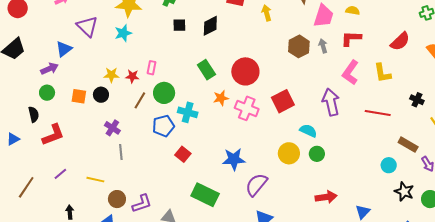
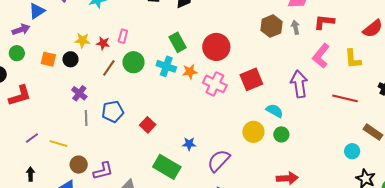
cyan cross: (188, 112) -> (166, 66), moved
blue pentagon: (163, 126) -> (113, 111), moved
blue star: (234, 159) -> (189, 144), moved, size x0.6
purple line: (60, 174) -> (32, 138), moved

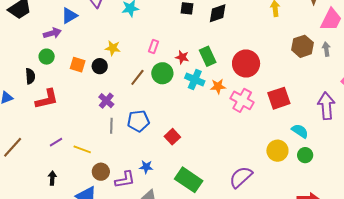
red star: (103, 43) -> (182, 57), moved
blue star: (189, 144) -> (146, 167), moved

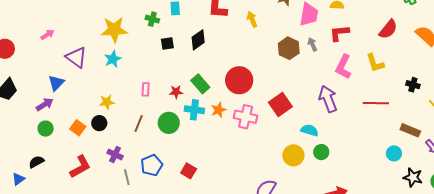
orange square: (78, 65) -> (78, 128), turned 35
green circle: (162, 73) -> (169, 123), moved
black semicircle: (30, 76) -> (36, 162), moved, turned -98
red L-shape: (47, 99) -> (80, 167), moved

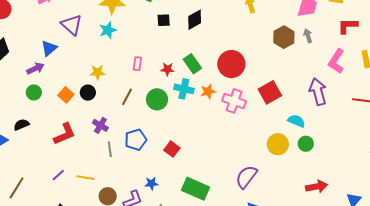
red L-shape: (339, 33) -> (348, 26), moved

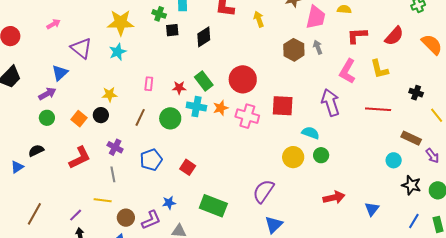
black square: (164, 20) -> (172, 30), moved
red square: (270, 92) -> (283, 106), turned 35
gray line: (110, 149) -> (113, 174), moved
purple line: (58, 175) -> (76, 215), moved

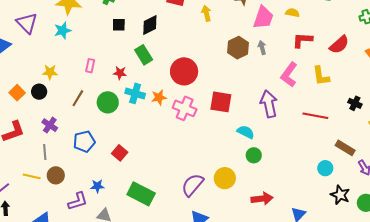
black square: (172, 30) -> (119, 25), moved
green rectangle: (204, 81) -> (144, 55), moved
yellow circle: (293, 157) -> (225, 178), moved
brown circle: (126, 218) -> (56, 175), moved

